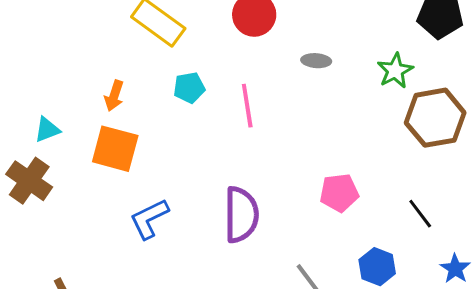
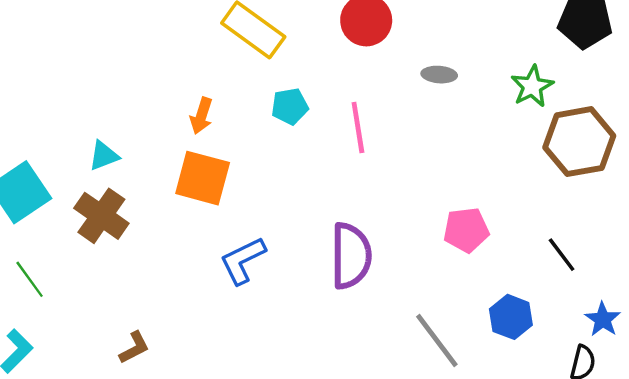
cyan triangle: (47, 130) -> (104, 156), moved

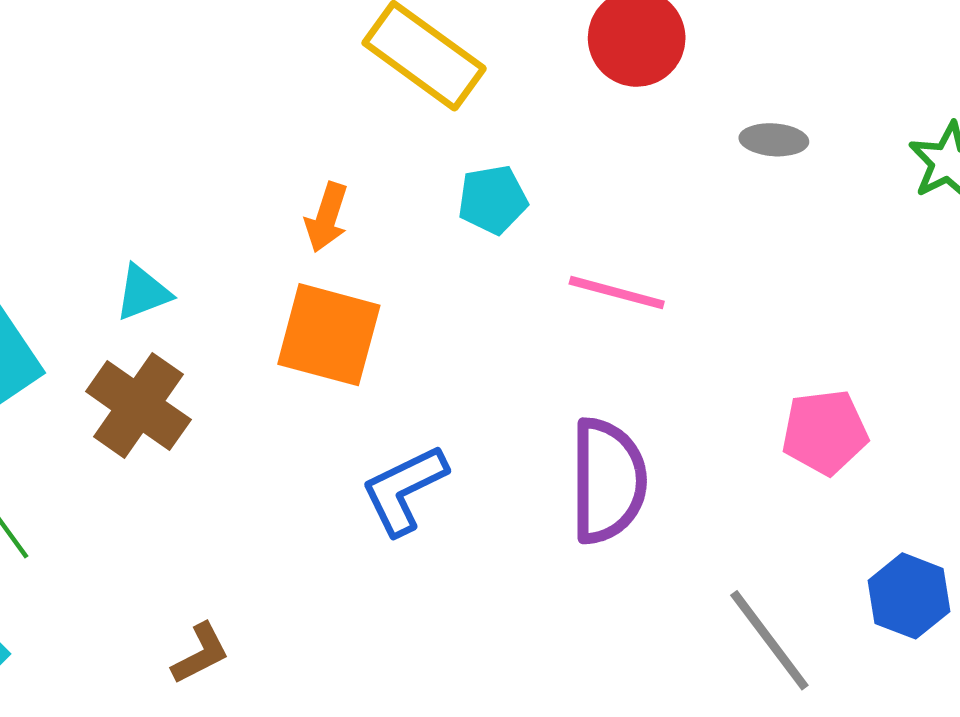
pink line: (358, 128) -> (617, 293), moved, turned -66

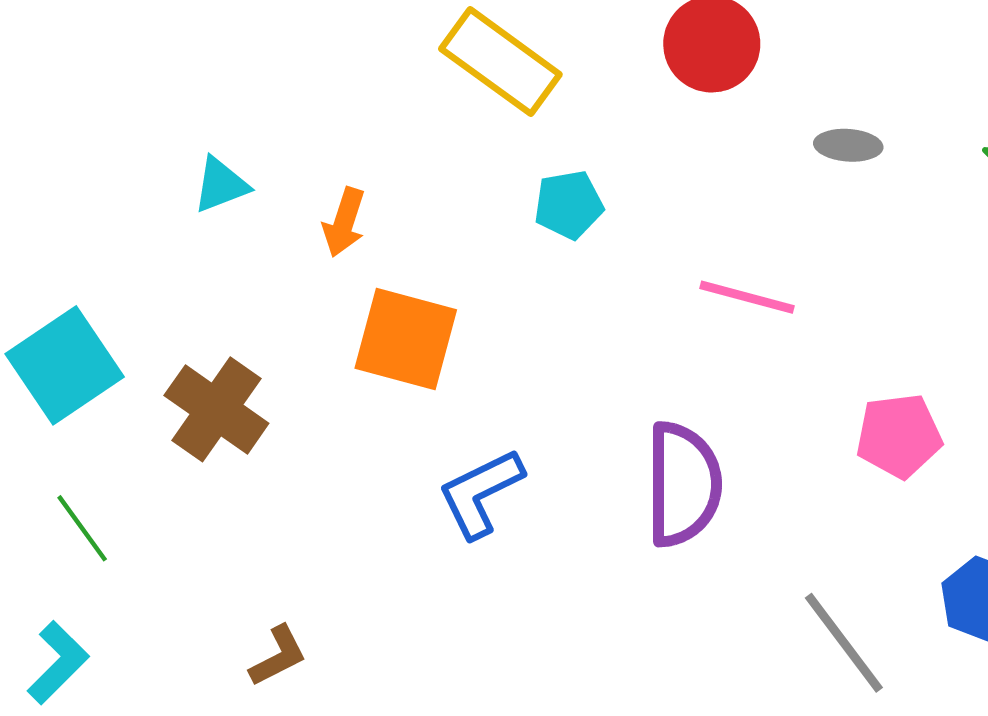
orange arrow: (327, 217) -> (344, 222), moved
cyan triangle: (143, 293) -> (221, 185), moved
pink line: (617, 293) -> (747, 297), moved

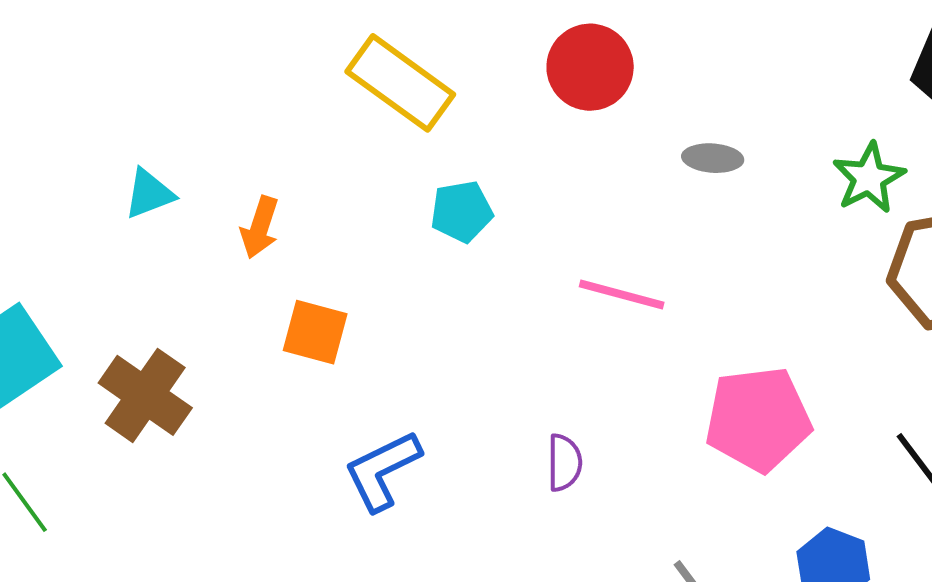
orange square: (406, 339) -> (315, 332), size x0.7
pink pentagon: (899, 436) -> (758, 419), size x1.4
purple semicircle: (683, 484) -> (564, 463), size x0.5

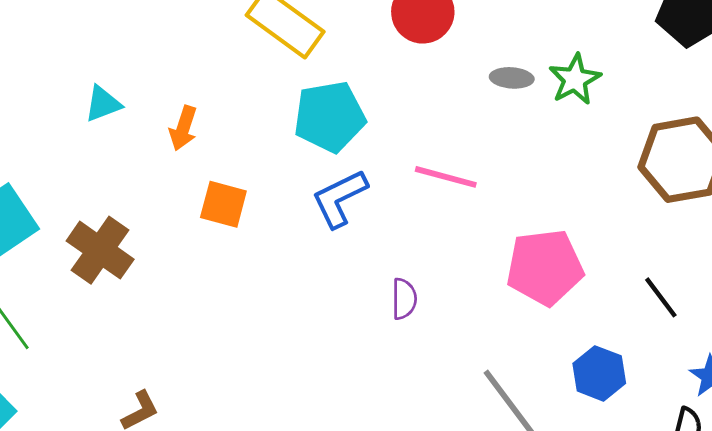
green star: (869, 178) -> (575, 79), moved
cyan pentagon: (462, 211) -> (330, 117), size x1.6
blue L-shape: (382, 471) -> (340, 198), moved

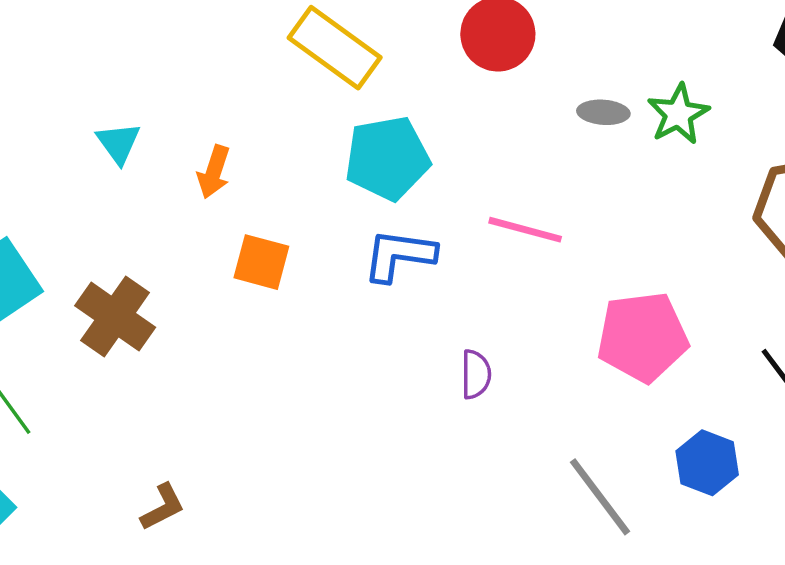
cyan triangle: (103, 104) -> (118, 143), turned -45
blue L-shape: (340, 198) -> (399, 255), turned 34

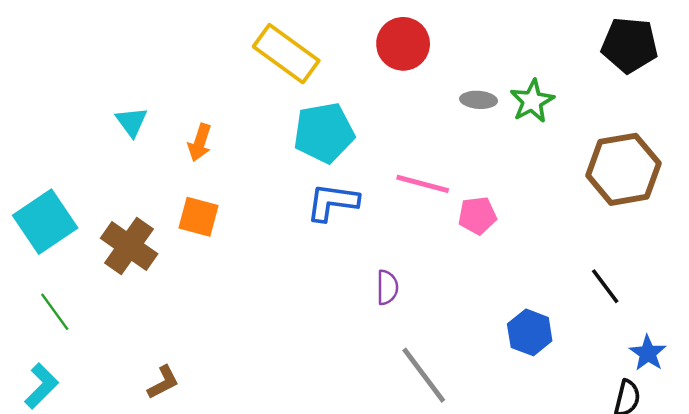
orange square: (261, 262) -> (198, 217), moved
pink pentagon: (643, 337) -> (477, 216), moved, size x0.6
blue hexagon: (707, 463) -> (530, 332), moved
gray line: (600, 497) -> (424, 375), moved

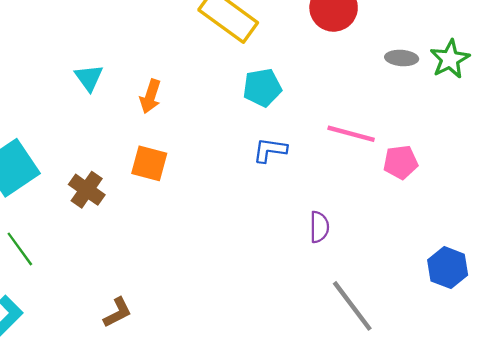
cyan pentagon: (324, 133) -> (262, 88), size x0.7
blue L-shape: (332, 202) -> (270, 150), size x0.7
brown cross: (129, 246) -> (87, 190), size x0.7

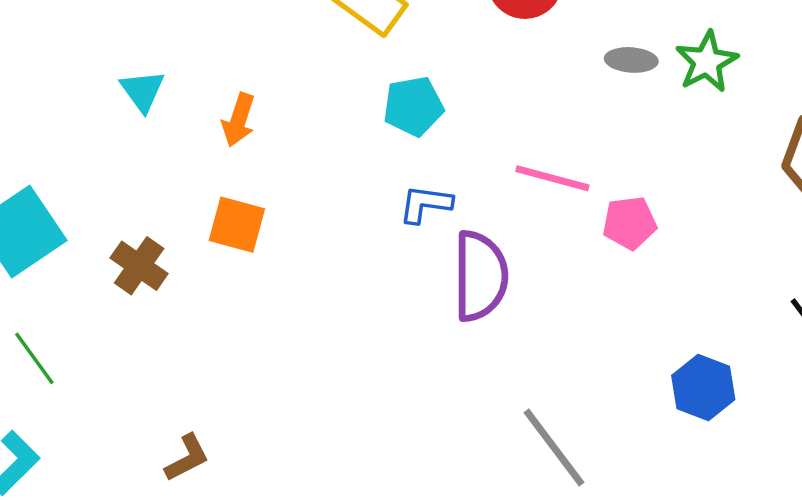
purple semicircle: (319, 227) -> (480, 276), moved, size x1.8

